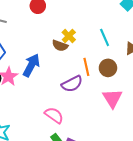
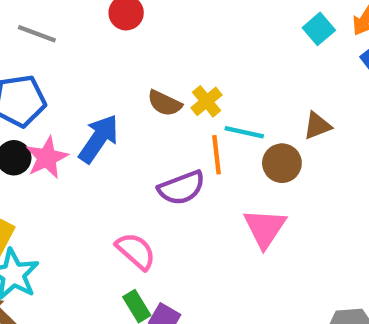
yellow cross: (69, 36) -> (207, 101), moved
cyan line: (105, 37) -> (244, 132), moved, turned -60
brown circle: (108, 68) -> (282, 163), moved

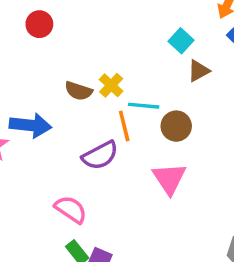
cyan square: (319, 29) -> (181, 41), moved
brown triangle: (317, 126) -> (199, 71), moved
blue arrow: (99, 139) -> (30, 125), turned 69

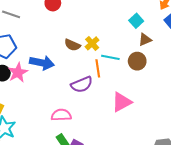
brown circle: (176, 126) -> (137, 61), moved
pink triangle: (169, 179) -> (122, 102), turned 30
pink semicircle: (71, 209) -> (61, 115), turned -42

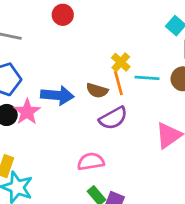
brown semicircle: (72, 45) -> (97, 90), moved
orange line: (98, 68) -> (118, 83), moved

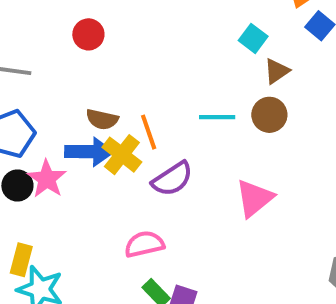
yellow cross: (121, 62) -> (122, 155), moved, size x1.4
orange line: (118, 83) -> (149, 132), moved
brown semicircle: (97, 90) -> (102, 119), moved

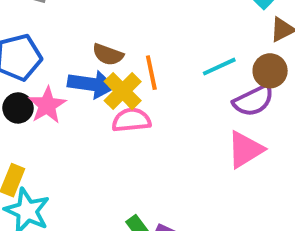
cyan line: (217, 117) -> (219, 67), turned -32
purple semicircle: (172, 179) -> (253, 101), moved
pink semicircle: (144, 244) -> (131, 120), moved

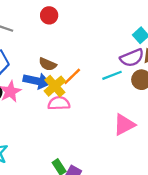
orange line: (151, 73) -> (72, 76), turned 54
purple semicircle: (253, 101) -> (132, 58), moved

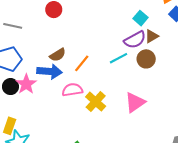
brown semicircle: (48, 64) -> (58, 55), turned -49
yellow cross: (55, 86) -> (96, 102), moved

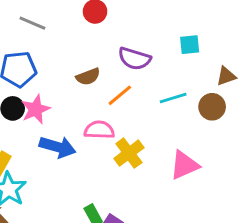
cyan square: (140, 18) -> (190, 45), moved, turned 32
purple semicircle: (135, 40) -> (134, 59), moved, turned 35
blue arrow: (50, 72) -> (58, 147), moved

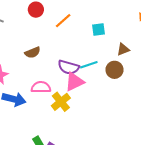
purple semicircle: (134, 59) -> (69, 67), moved
orange line: (120, 95) -> (63, 21), moved
pink triangle: (184, 165) -> (74, 82), moved

